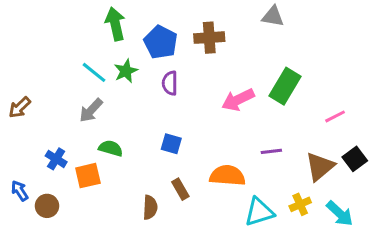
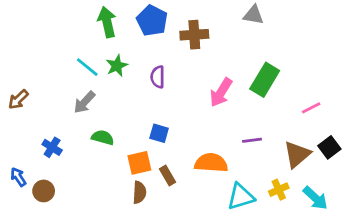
blue pentagon: (161, 42) -> (152, 21), moved
pink arrow: (238, 100) -> (221, 92), turned -32
orange square: (88, 176) -> (139, 163), moved

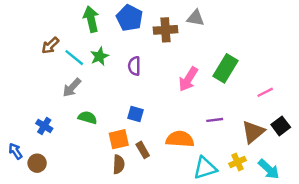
gray triangle: (253, 15) -> (196, 18), moved
brown arrow: (18, 99) -> (50, 46), moved

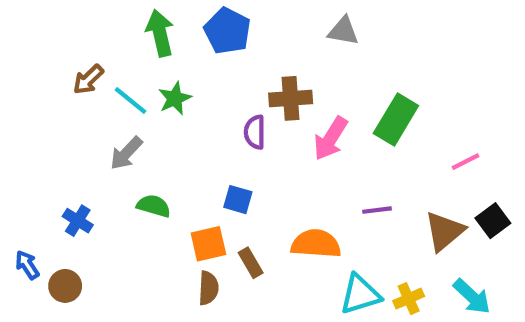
brown cross: (165, 30) -> (291, 98), moved
purple semicircle: (134, 66) -> (255, 132), moved
yellow cross: (238, 162) -> (409, 299), moved

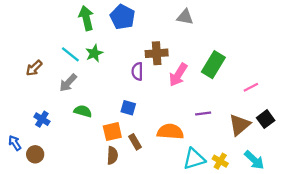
brown arrow: (88, 79) -> (34, 68), moved
yellow cross: (409, 299) -> (220, 161), turned -35

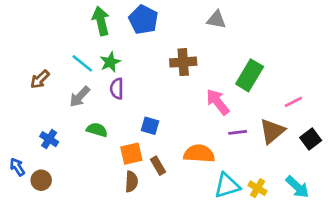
purple semicircle: (137, 71) -> (117, 89), moved
pink arrow: (178, 75) -> (218, 102), moved, turned 110
brown triangle: (240, 125) -> (272, 131), moved

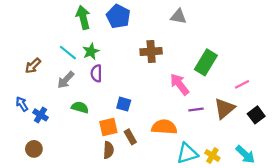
blue arrow: (17, 167) -> (22, 104), moved

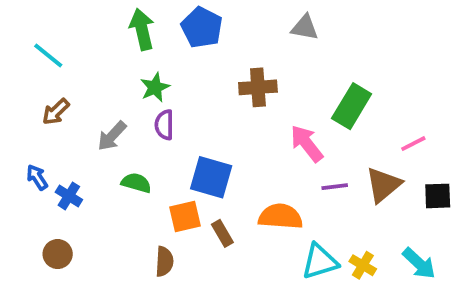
cyan line: (68, 53) -> (48, 56), moved
blue square: (124, 104) -> (211, 177), size x1.6
black square: (256, 115) -> (438, 196), turned 35
brown semicircle: (108, 150) -> (164, 261), moved

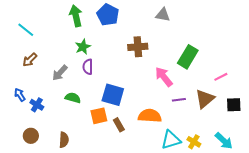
brown semicircle: (164, 261) -> (64, 140), moved

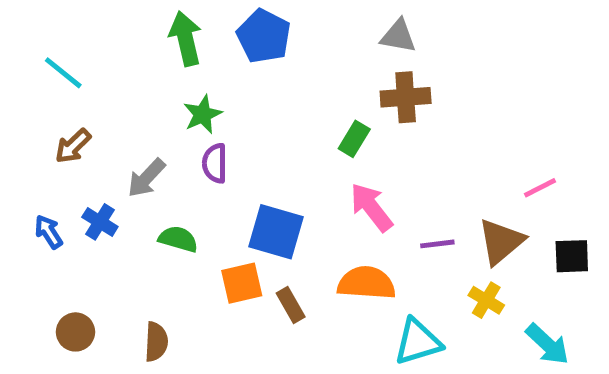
brown cross: (138, 47) -> (406, 97), moved
green rectangle: (188, 57) -> (354, 139), moved, size x0.6
pink arrow: (164, 77) -> (371, 207), moved
blue cross: (37, 105) -> (100, 222), moved
yellow cross: (194, 142) -> (486, 300), moved

